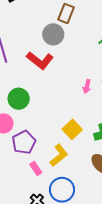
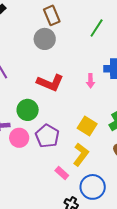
brown rectangle: (66, 13) -> (52, 15), turned -30
red L-shape: (40, 60) -> (50, 83), moved
purple pentagon: (24, 142) -> (47, 136), moved

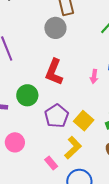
red L-shape: (50, 83) -> (54, 72), turned 80
purple pentagon: (47, 136) -> (57, 116), moved
pink circle: (19, 138) -> (15, 142), moved

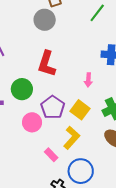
pink arrow: (94, 76) -> (88, 80), moved
pink circle: (15, 142) -> (32, 122), moved

